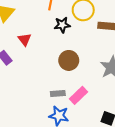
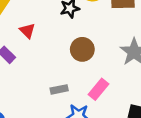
gray rectangle: (58, 94) -> (59, 89), moved

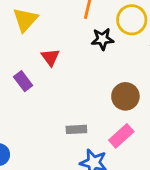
brown circle: (82, 49) -> (125, 96), moved

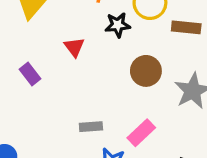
red triangle: (50, 57) -> (74, 47), moved
brown circle: (125, 96) -> (146, 71), moved

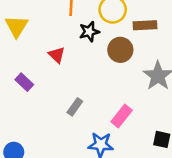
brown circle: (146, 71) -> (120, 50), moved
gray rectangle: (91, 127) -> (75, 107), moved, turned -42

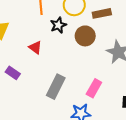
gray rectangle: (75, 107) -> (56, 87), size x1.6

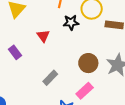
brown circle: (85, 36) -> (88, 63), moved
gray rectangle: (56, 87) -> (50, 78), size x0.7

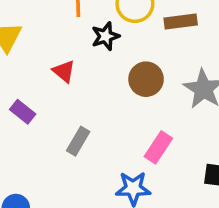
brown circle: (88, 63) -> (146, 79), moved
gray rectangle: (50, 78) -> (78, 141), moved

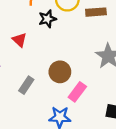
brown circle: (146, 79) -> (60, 72), moved

